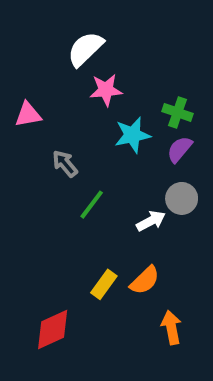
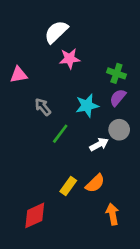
cyan star: (132, 135) -> (87, 106), moved

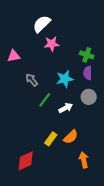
purple semicircle: (118, 98) -> (88, 73), turned -40
white arrow: (99, 144) -> (66, 108), moved

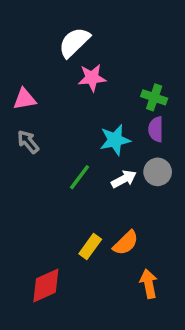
gray arrow: (32, 80) -> (28, 142), moved
white arrow: (66, 108) -> (124, 179), moved

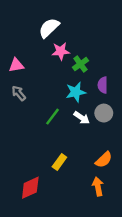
green cross: (154, 97) -> (80, 64), moved, turned 35
white arrow: (124, 179) -> (82, 118), turned 63
orange semicircle: (126, 243) -> (104, 160), moved

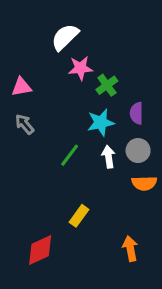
white arrow: (82, 118) -> (109, 157), turned -133
orange semicircle: (104, 160) -> (144, 183), moved, turned 42

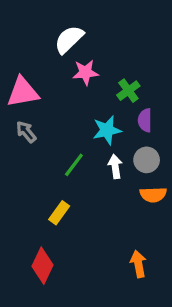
green cross: (107, 85) -> (128, 91), moved
pink triangle: (21, 87) -> (23, 92), size x1.5
yellow rectangle: (79, 216) -> (59, 213), moved
red diamond: (40, 250) -> (43, 266), turned -40

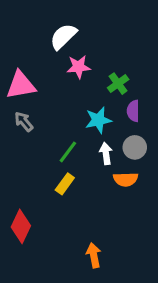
orange semicircle: (153, 195) -> (126, 179), moved
yellow rectangle: (59, 213) -> (65, 184), moved
orange arrow: (138, 264) -> (94, 255), moved
red diamond: (43, 266) -> (21, 226), moved

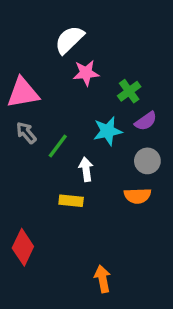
purple semicircle: (133, 111) -> (146, 121), turned -125
green line: (68, 152) -> (58, 146), moved
white arrow: (106, 153) -> (86, 169), moved
yellow rectangle: (65, 184) -> (71, 201), turned 60

